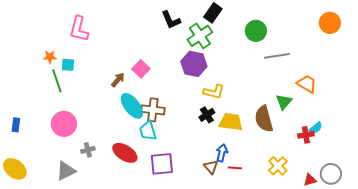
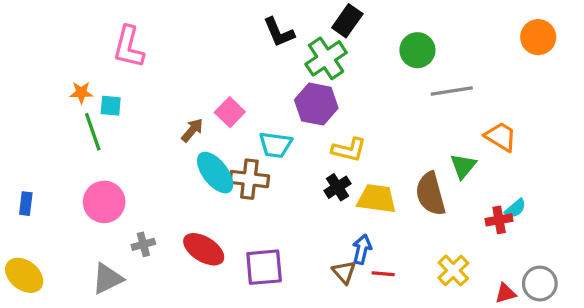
cyan trapezoid: (148, 131) -> (275, 145), moved, turned -65

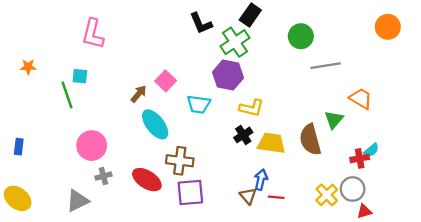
orange star: (81, 93) -> (28, 67), moved
brown cross: (249, 179) -> (180, 161), moved
pink circle: (104, 202) -> (92, 146), moved
gray circle: (540, 284) -> (353, 189), moved

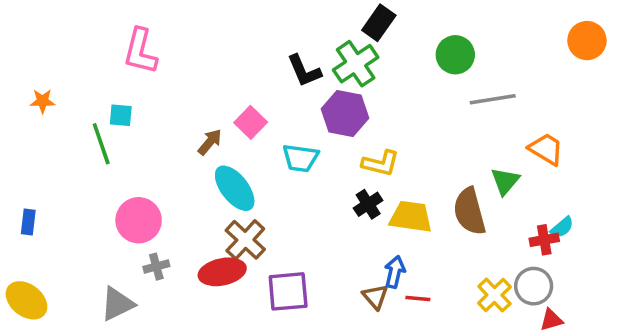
black L-shape: (201, 23) -> (304, 71), moved
brown cross: (180, 161) -> (245, 240), moved, turned 36
red ellipse: (147, 180) -> (222, 272), turned -44

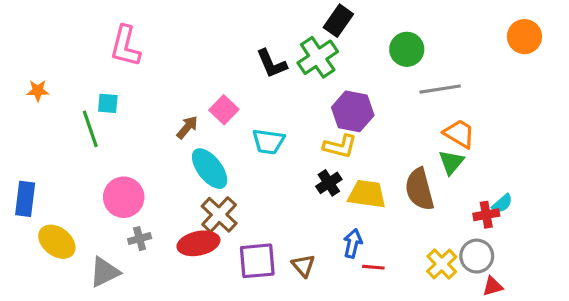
purple hexagon: (345, 113) -> (353, 111), moved
orange trapezoid: (546, 149) -> (459, 134), moved
blue rectangle: (28, 222) -> (25, 199), size x1.5
brown triangle: (375, 297) -> (303, 266), moved
yellow ellipse: (26, 300) -> (57, 242), moved

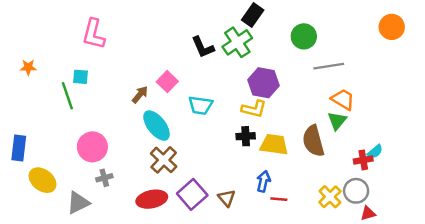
black cross: (329, 183) -> (246, 136), turned 30
red ellipse: (198, 243) -> (152, 199), moved
purple square: (257, 261) -> (192, 194), turned -36

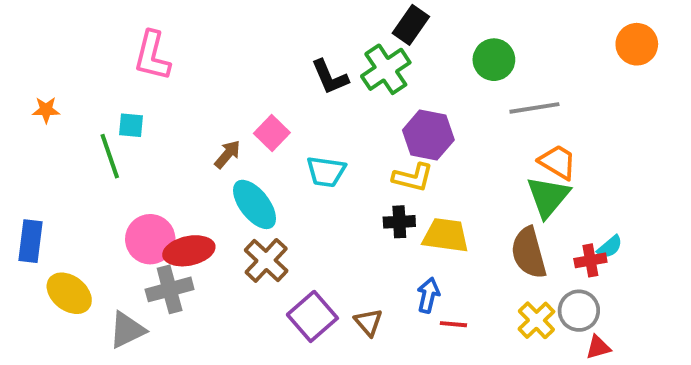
green triangle: (337, 121) -> (548, 197), size x1.4
brown semicircle: (313, 141) -> (529, 253), moved
gray cross: (104, 178) -> (170, 289), size x1.6
red ellipse: (152, 199) -> (189, 251), moved

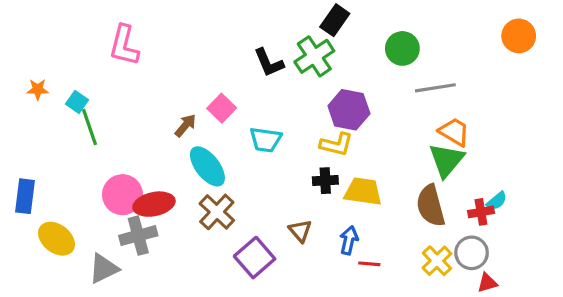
cyan square: (131, 125) -> (77, 102), moved, turned 30
brown triangle: (368, 322) -> (300, 231), moved

